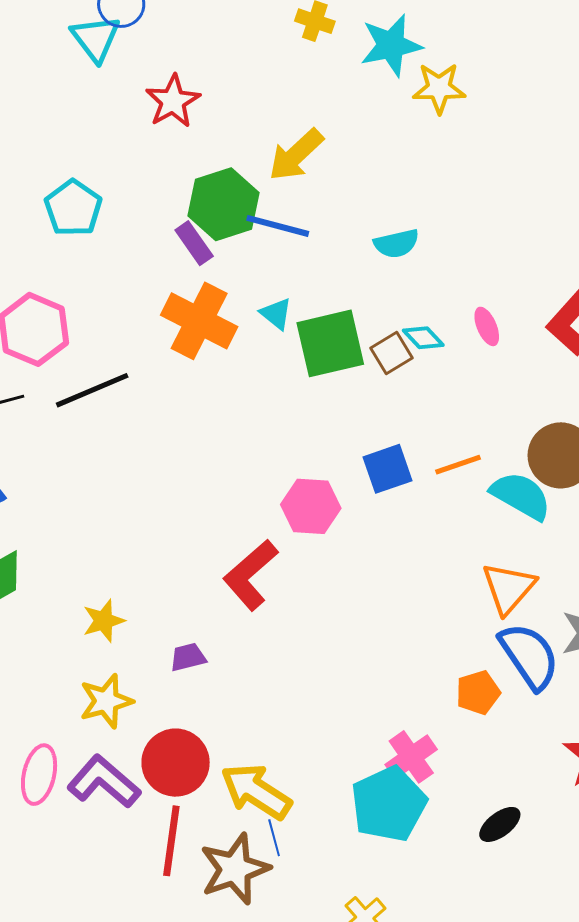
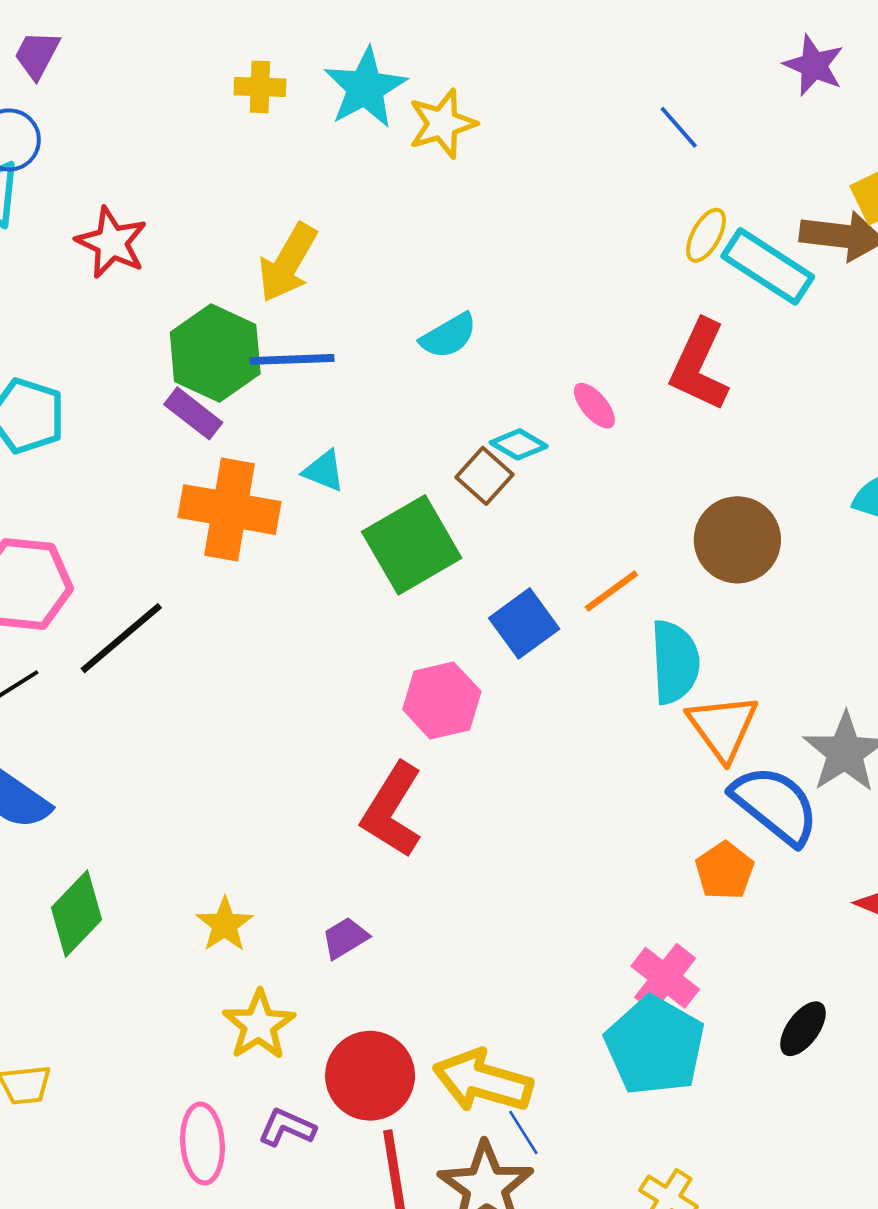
green square: (330, 343) -> (412, 545), moved
cyan semicircle: (521, 496) -> (675, 662), moved, turned 74
purple L-shape: (104, 782) -> (287, 1128), size x0.6

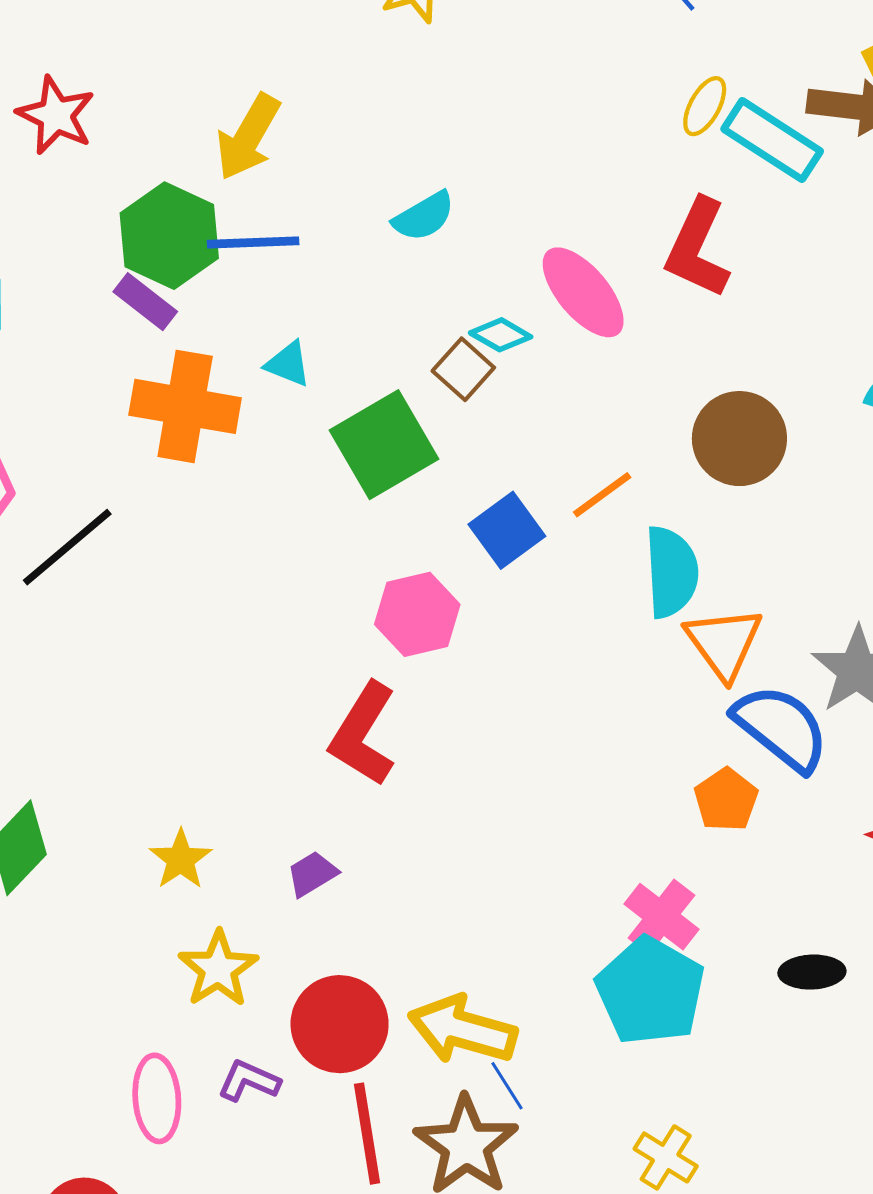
pink ellipse: (594, 406) -> (583, 292), size x1.8
black ellipse: (803, 1029) -> (812, 972), turned 52

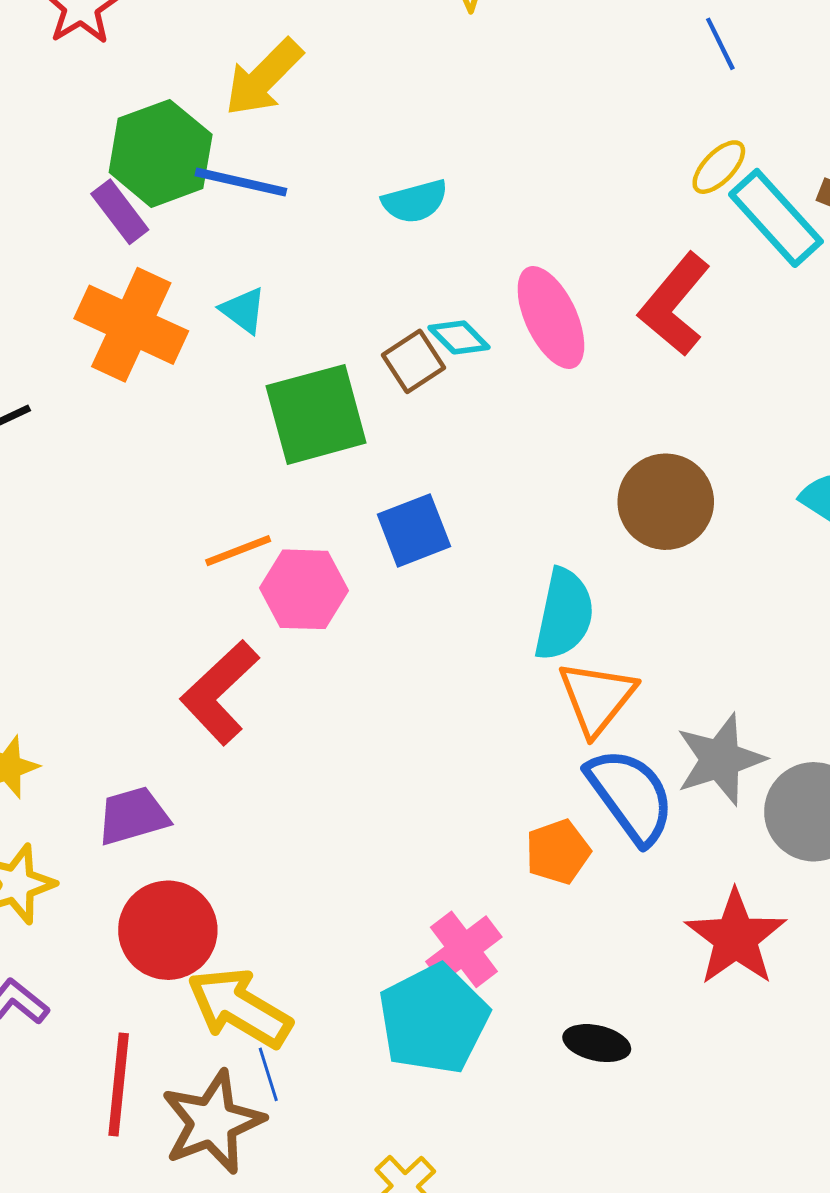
orange line: (602, 495) -> (238, 551), moved
purple trapezoid: (312, 874) -> (133, 816), size x1.4
red circle: (340, 1024) -> (168, 930), moved

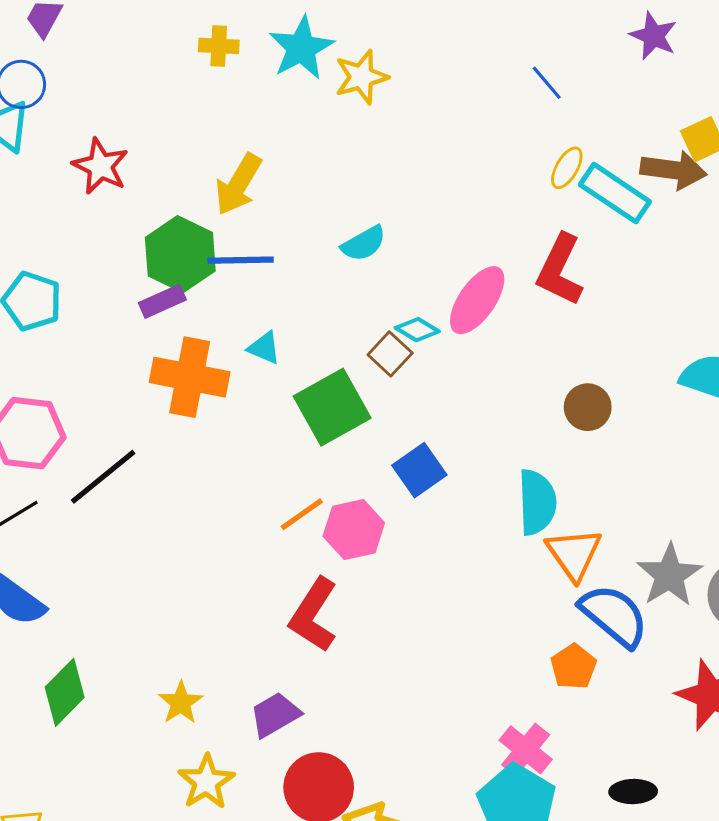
purple rectangle: (120, 212) -> (162, 301), turned -63
pink ellipse: (551, 318) -> (477, 300), turned 74
brown circle: (666, 502) -> (588, 407), size x0.7

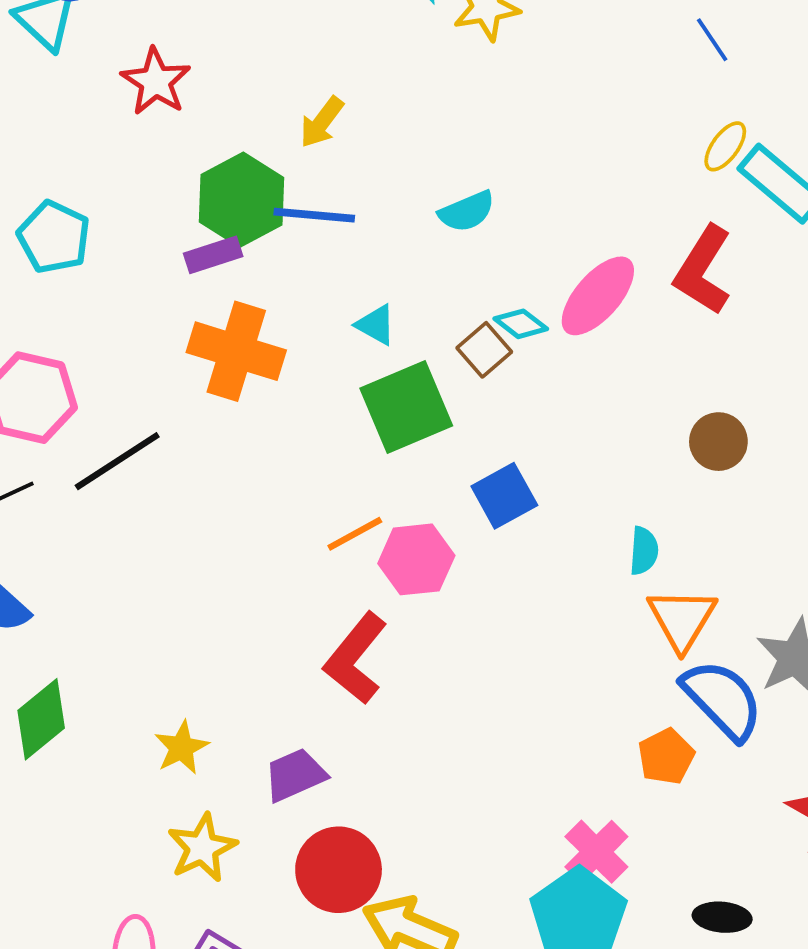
yellow arrow: (238, 184) -> (322, 122), size x0.7
cyan triangle: (264, 348) -> (376, 325), moved
cyan semicircle: (537, 502) -> (644, 551), size x0.6

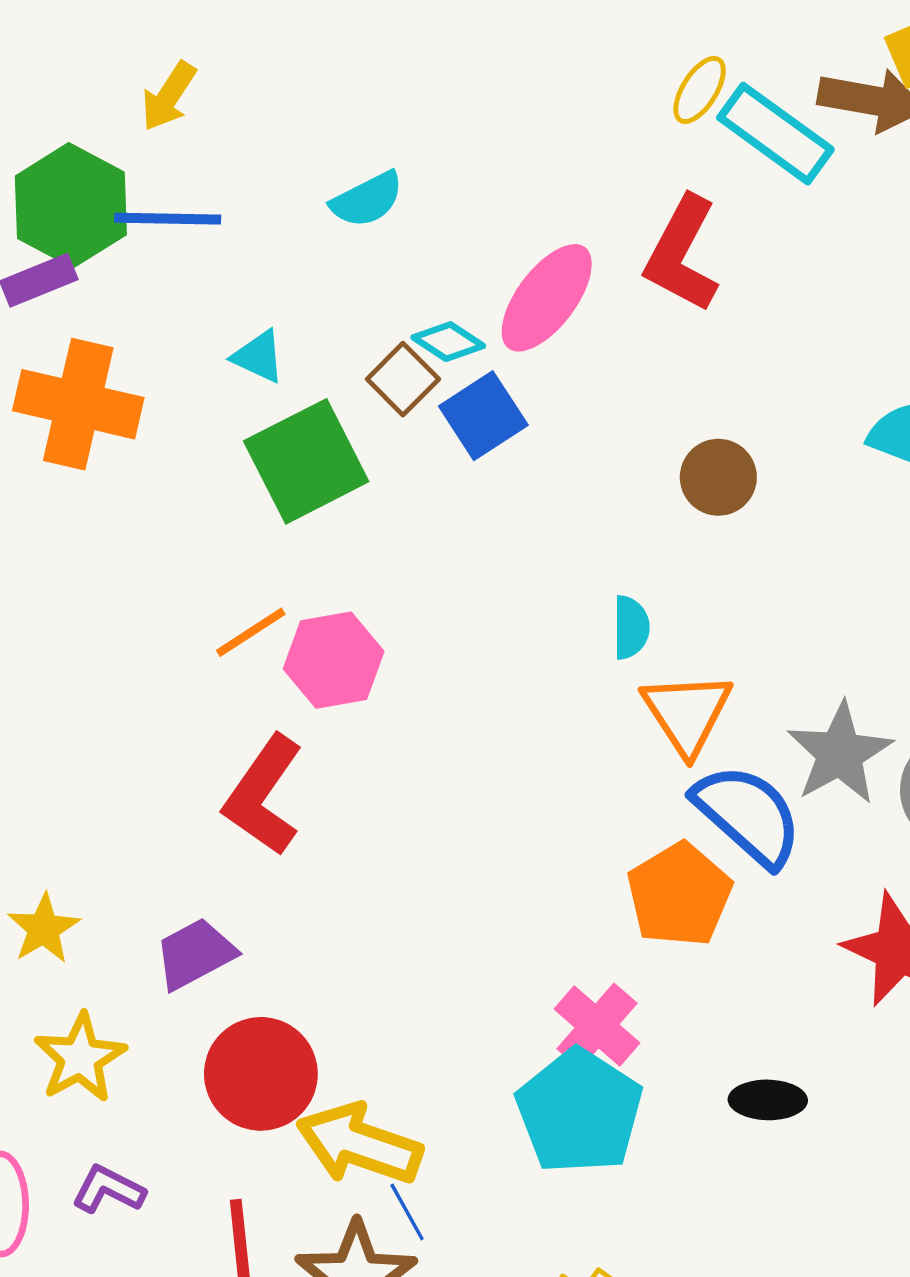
blue square: (504, 496) -> (483, 416), moved
orange pentagon: (666, 757) -> (679, 895), size x1.4

